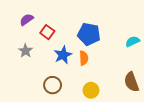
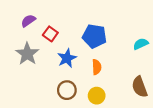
gray star: (26, 51) -> (27, 54), size x1.5
orange semicircle: (84, 58) -> (97, 67), moved
brown circle: (53, 85) -> (67, 90), moved

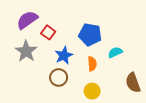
purple semicircle: (28, 21) -> (27, 20), size x1.5
cyan semicircle: (141, 44) -> (115, 52), moved
brown circle: (67, 90) -> (59, 77), moved

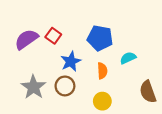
purple semicircle: (27, 20) -> (26, 39), moved
gray star: (26, 51) -> (33, 87), moved

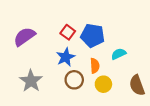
red square: (53, 36) -> (68, 32), moved
brown circle: (65, 86) -> (74, 80), moved
yellow circle: (102, 101) -> (103, 84), moved

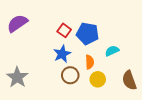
purple semicircle: (24, 37) -> (17, 23), moved
gray star: (31, 81) -> (17, 77), moved

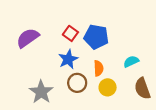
purple semicircle: (17, 23) -> (28, 38), moved
cyan semicircle: (112, 51) -> (131, 62), moved
gray star: (17, 77) -> (41, 92), moved

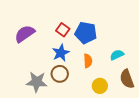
brown circle: (77, 83) -> (60, 74), moved
yellow circle: (108, 87) -> (100, 86), moved
gray star: (41, 92) -> (37, 82), turned -30

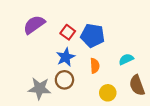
purple semicircle: (25, 34) -> (34, 25), moved

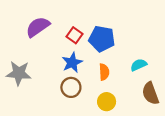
gray star: (40, 89) -> (19, 73), moved
yellow circle: (108, 93) -> (107, 102), moved

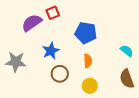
red square: (75, 35) -> (53, 13), moved, turned 32
blue star: (72, 63) -> (51, 51), moved
cyan semicircle: (139, 65) -> (127, 51), moved, turned 64

